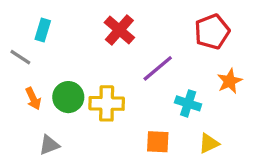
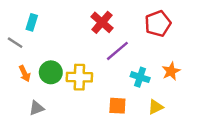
red cross: (119, 30) -> (102, 22), moved
orange star: (230, 81) -> (171, 71), moved

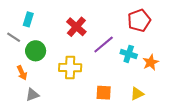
red cross: (102, 22) -> (76, 27), moved
green circle: (51, 72) -> (36, 51), moved
orange arrow: (25, 74) -> (22, 73), moved
cyan cross: (140, 77) -> (129, 54), moved

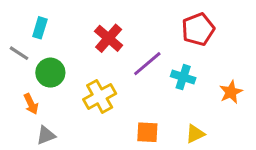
orange star: (151, 62) -> (231, 92), moved
yellow cross: (70, 68) -> (100, 96), turned -30

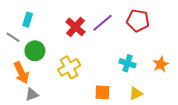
red pentagon: (198, 29) -> (138, 21), turned 30
purple line: (147, 64) -> (102, 23), moved
cyan cross: (183, 77) -> (127, 63), moved
orange arrow: (31, 104) -> (21, 73), size x1.5

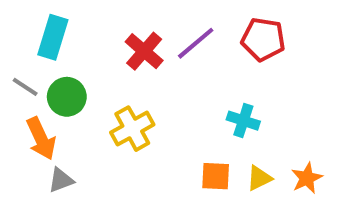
cyan rectangle: (28, 20) -> (53, 37), size x1.5
gray line: (13, 37) -> (25, 87), moved
orange star: (161, 64) -> (307, 178), moved
orange square: (102, 92) -> (216, 176), moved

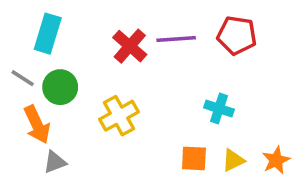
purple line: (196, 43) -> (176, 39), turned 36

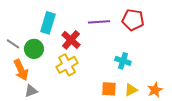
cyan rectangle: (48, 34) -> (48, 23), moved
red cross: (130, 46) -> (71, 40), moved

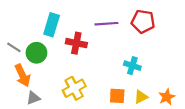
red cross: (71, 40) -> (76, 43), turned -30
yellow cross: (67, 65) -> (74, 88), moved

